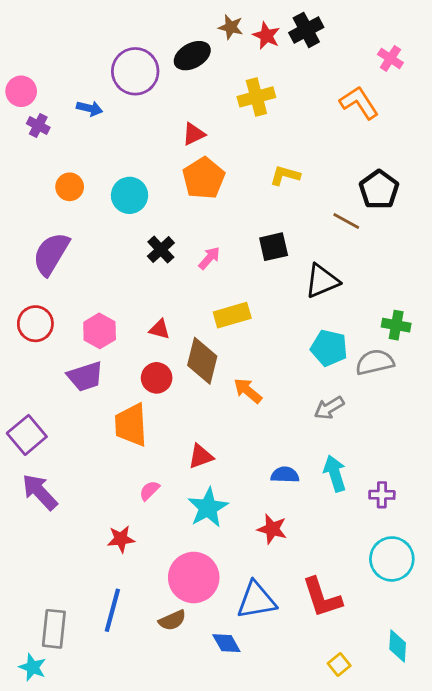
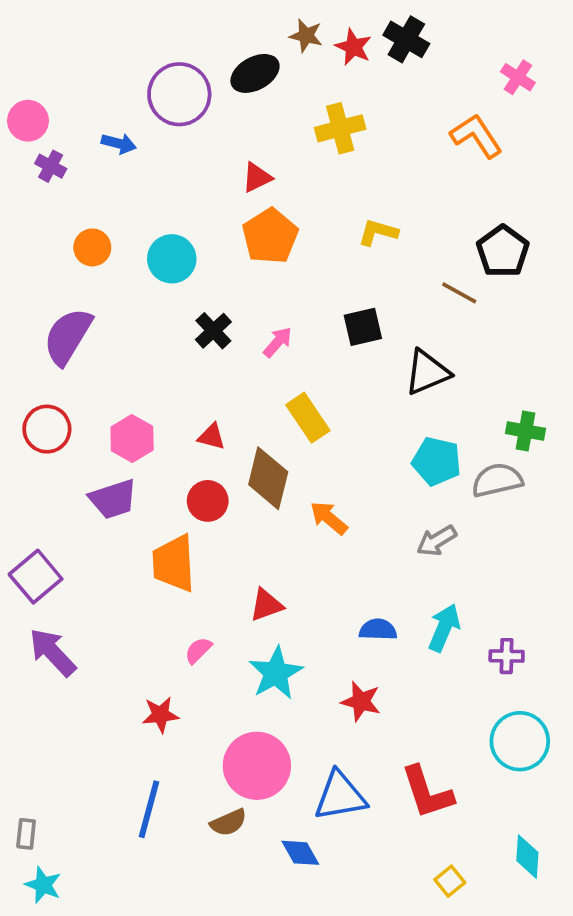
black cross: (306, 30) -> (406, 39), turned -32
yellow rectangle: (232, 315) -> (308, 418), turned 72
cyan arrow: (335, 473) -> (444, 628), turned 40
gray rectangle: (54, 629) -> (26, 834), moved, size x0.6

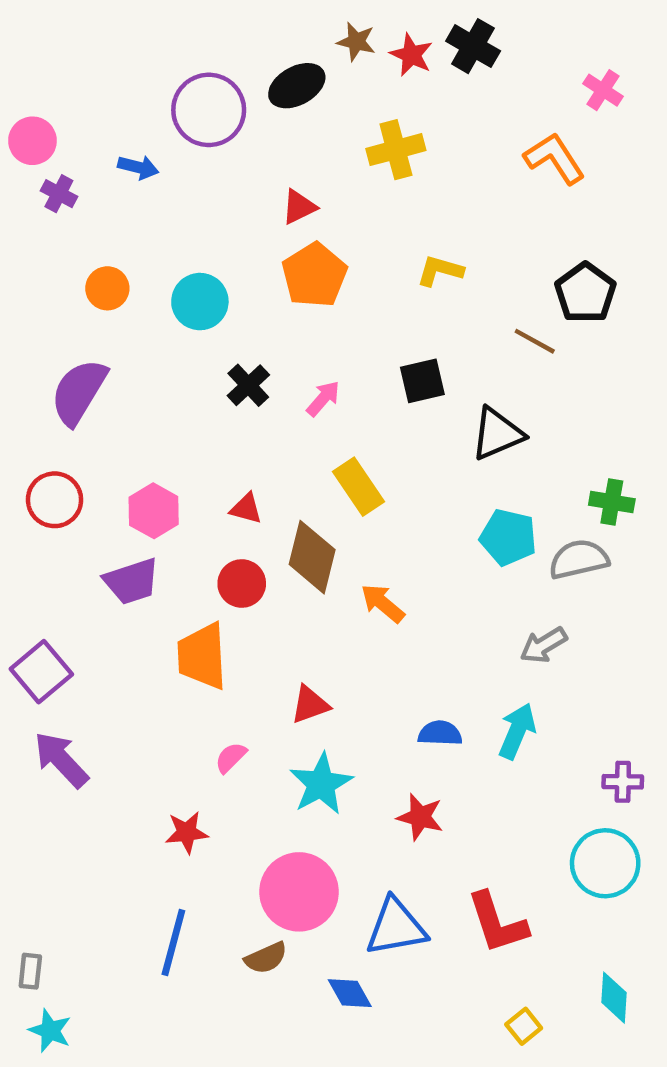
gray arrow: (437, 541) -> (544, 645), moved
purple cross: (507, 656) -> (623, 782), moved

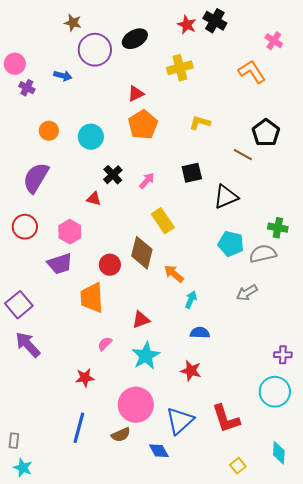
brown star: (356, 42) -> (73, 23), moved
red triangle: (246, 509) -> (94, 199), moved
cyan arrow: (517, 731) -> (191, 300), moved, size x0.7
blue triangle: (396, 927) -> (180, 421), turned -32

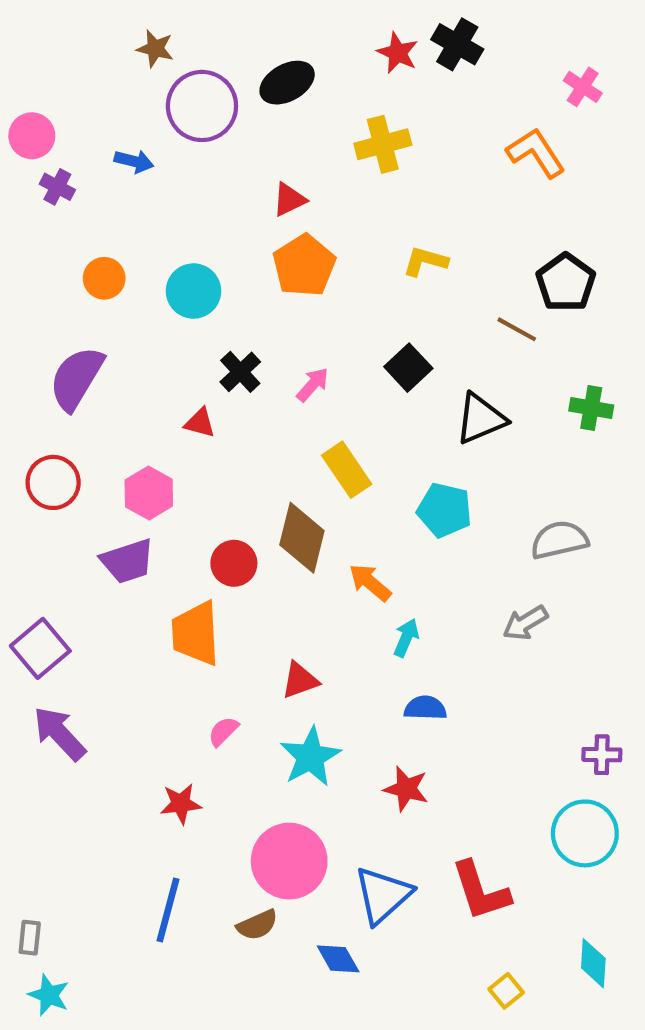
black square: (192, 173) -> (408, 368), turned -30
green cross: (278, 228) -> (591, 408), moved
cyan pentagon: (231, 244) -> (444, 510), moved

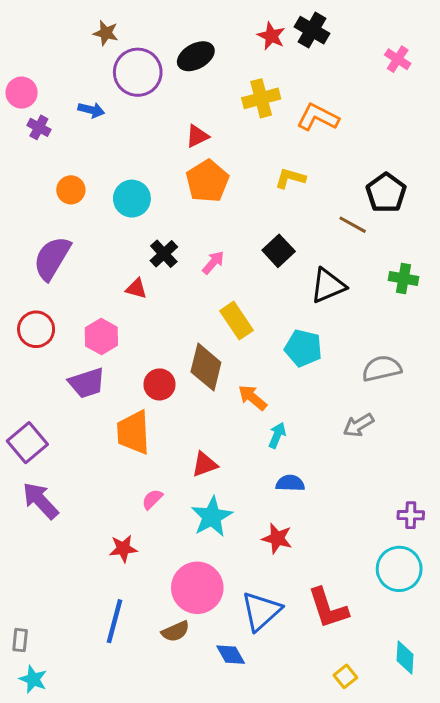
orange L-shape: (536, 153) -> (318, 117), moved, turned -30

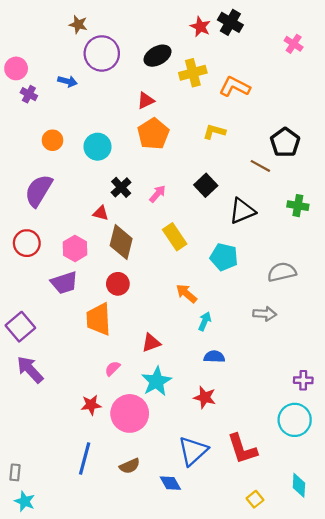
black ellipse: (196, 56) -> (158, 56), moved
brown diamond: (206, 367) -> (121, 242), moved
gray arrow: (358, 425) -> (265, 314), turned -145
pink circle: (197, 588) -> (130, 413), moved

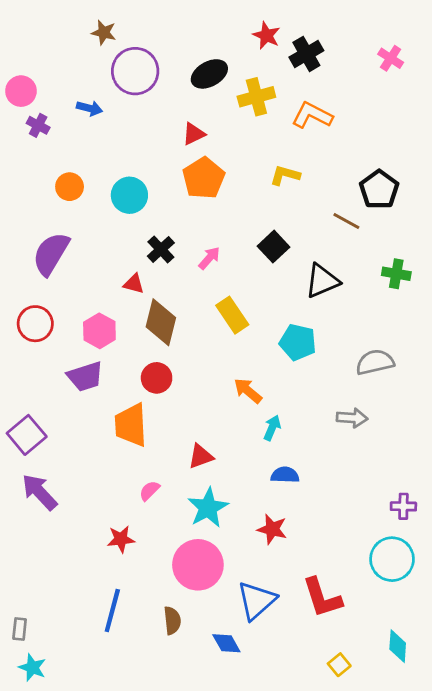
black cross: (230, 22) -> (306, 54), moved, turned 30
pink circle: (130, 413) -> (198, 565), moved
brown semicircle: (130, 466) -> (172, 620), turned -72

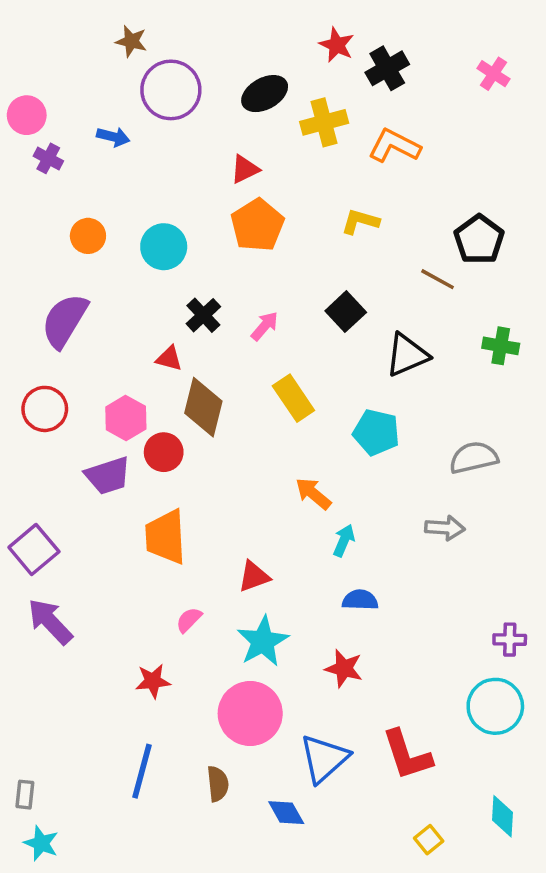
red circle: (157, 378) -> (164, 452), moved

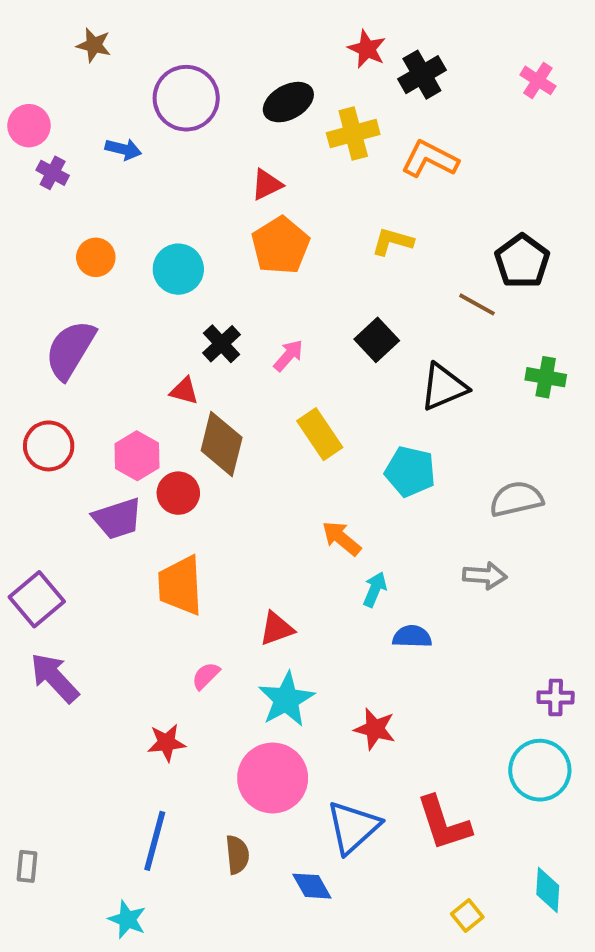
brown star: (131, 41) -> (94, 45), moved
blue semicircle: (360, 600) -> (412, 637), moved
cyan star: (41, 843) -> (127, 919), moved

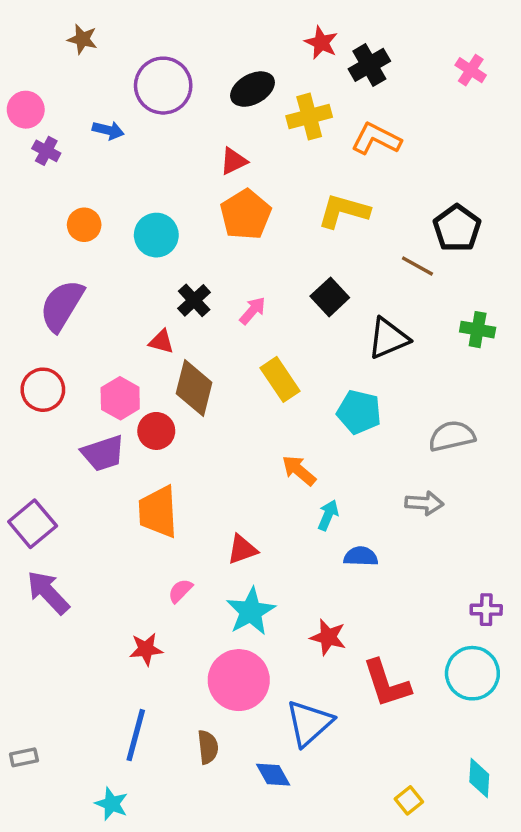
yellow L-shape: (392, 242) -> (344, 211), size x1.4
red L-shape: (444, 823) -> (387, 684), moved
gray rectangle: (27, 866) -> (24, 757), turned 72

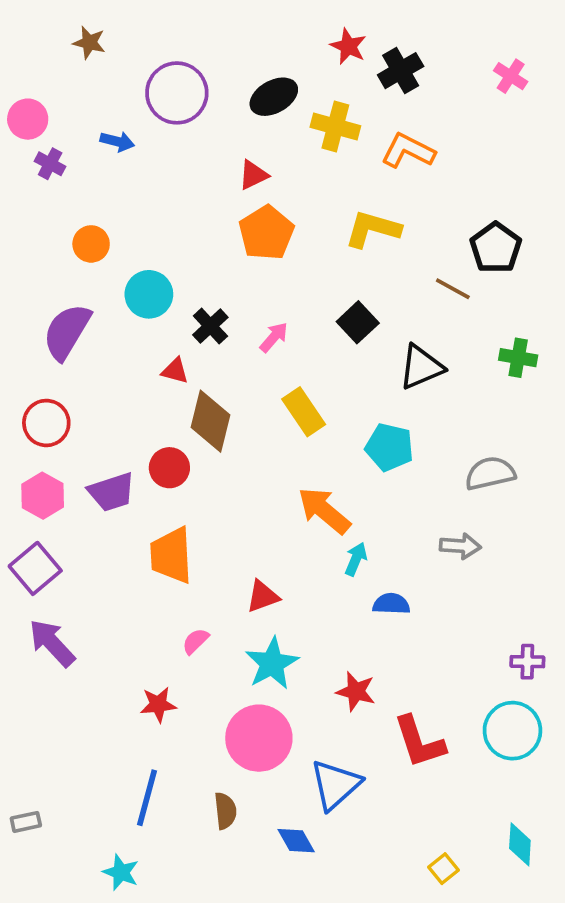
yellow cross: (309, 117) -> (335, 127), turned 30
cyan circle: (156, 235) -> (149, 294), moved
pink hexagon: (120, 398) -> (43, 496), moved
orange arrow: (299, 470) -> (324, 511), size x1.4

